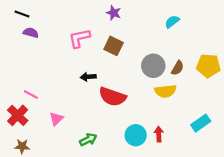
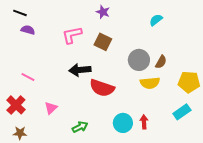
yellow pentagon: (208, 66) -> (189, 82), moved
black arrow: (88, 77) -> (80, 70), size x1.5
pink line: (31, 94) -> (28, 77), moved

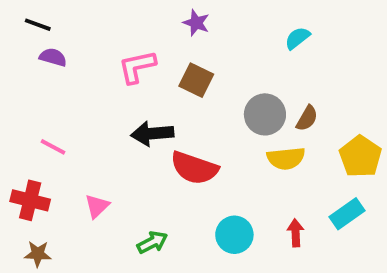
yellow pentagon: (189, 82) -> (360, 156), turned 30
red cross: (16, 105) -> (30, 200), turned -30
red arrow: (144, 122) -> (296, 233), moved

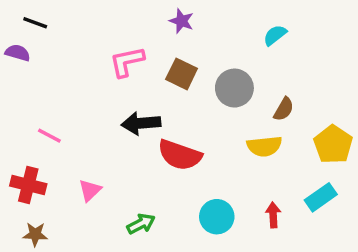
purple semicircle: (53, 57) -> (18, 53), moved
gray circle: (265, 114) -> (234, 88), moved

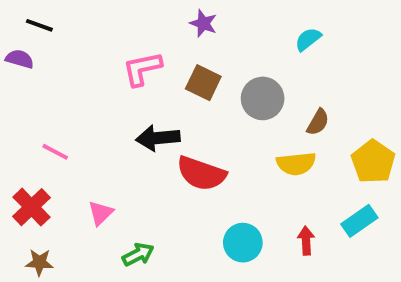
red cross: (28, 185) -> (31, 207), turned 32
green arrow: (141, 224) -> (138, 254), moved

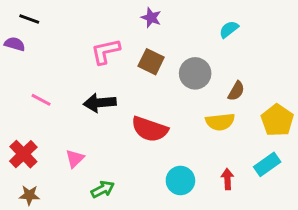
black arrow: (158, 138) -> (100, 103), moved
pink line: (55, 152) -> (41, 100), moved

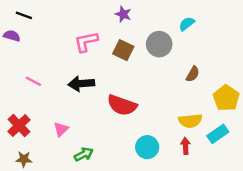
gray circle: (195, 73) -> (159, 44), moved
yellow semicircle: (220, 122) -> (190, 121), moved

